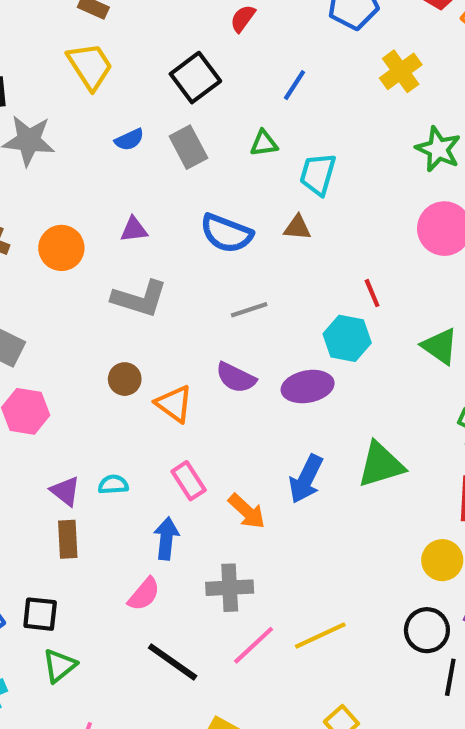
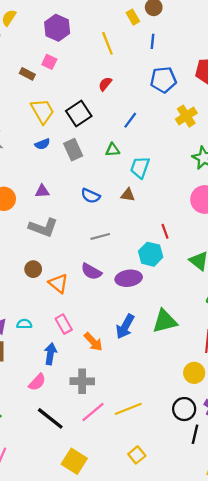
yellow trapezoid: (90, 66) -> (43, 111), moved
blue semicircle: (226, 233) -> (91, 196), size x0.7

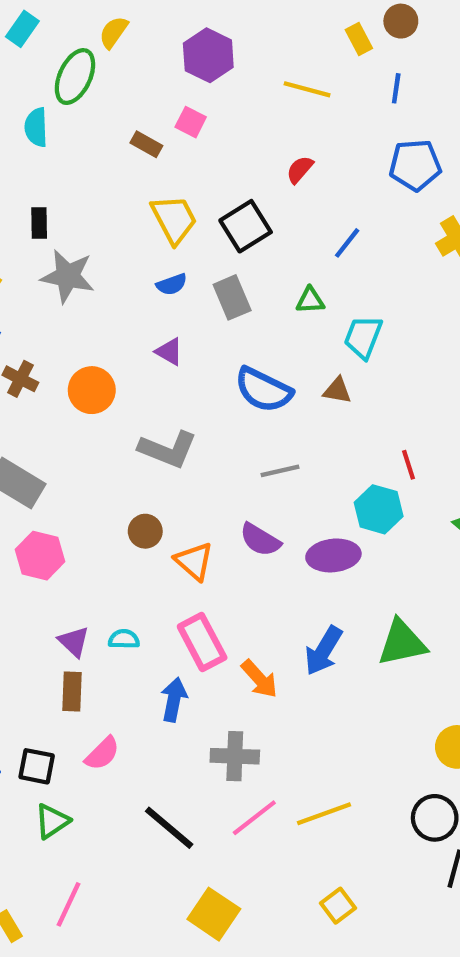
yellow line: (107, 43) -> (307, 89), turned -55
purple triangle: (42, 191) -> (169, 352), moved, turned 32
blue semicircle: (91, 196) -> (263, 390), size x1.5
pink rectangle: (64, 324) -> (202, 642), size x1.4
pink semicircle: (37, 382) -> (102, 753), moved

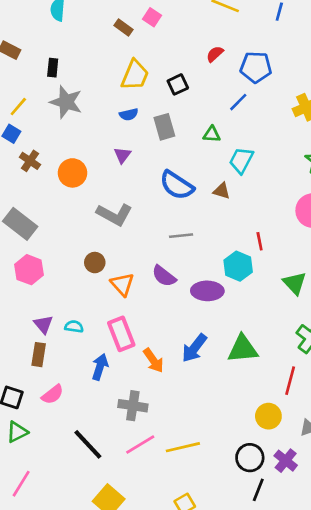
blue pentagon: (415, 165) -> (256, 67), moved
yellow trapezoid: (174, 219) -> (135, 75), turned 44
black square: (246, 226) -> (178, 84), size x0.7
purple triangle: (169, 352) -> (122, 155), turned 30

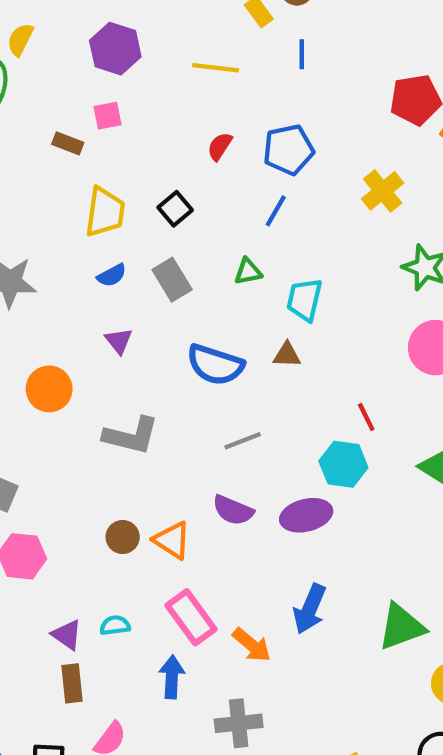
pink square: (152, 17) -> (107, 116), turned -30
brown circle: (95, 263) -> (123, 537), moved
green triangle: (243, 349) -> (401, 627), moved

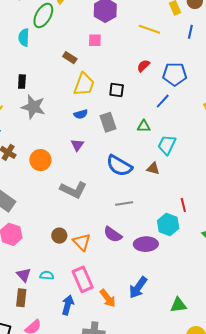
brown rectangle: (68, 143) -> (70, 58), moved
black square: (175, 209) -> (117, 90), turned 35
green triangle: (401, 627) -> (178, 305), size x0.7

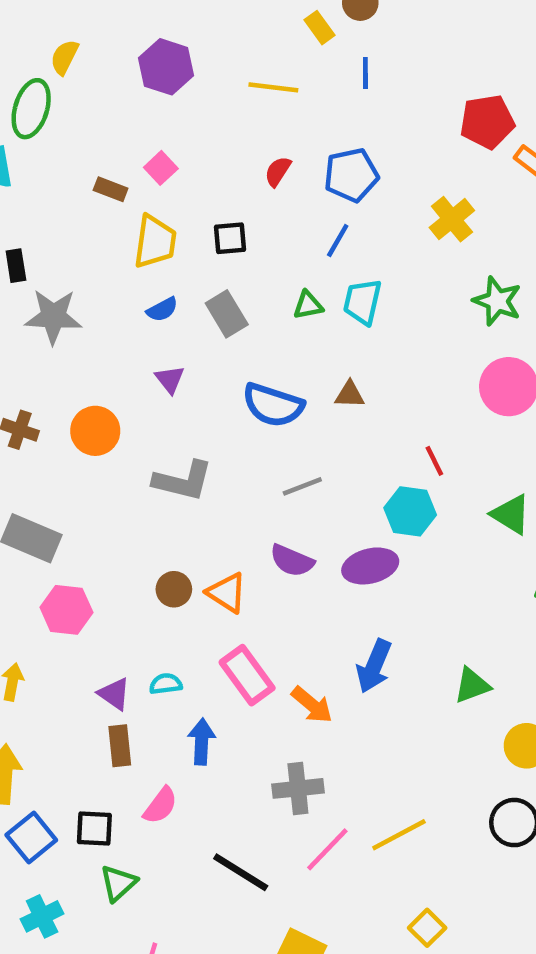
pink square: (95, 40) -> (161, 168), moved, turned -32
cyan trapezoid: (167, 145) -> (363, 302), moved
blue arrow: (68, 305) -> (202, 742), moved

